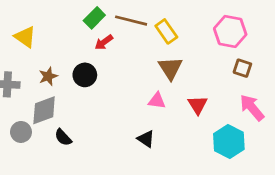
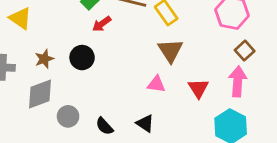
brown square: (242, 68) -> (245, 51), turned 30
pink arrow: (252, 108) -> (238, 81), moved, turned 44
gray circle: (21, 132) -> (68, 116), moved
black semicircle: (63, 137) -> (104, 126), moved

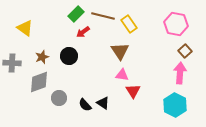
brown triangle: (170, 51) -> (120, 51), moved
red triangle: (198, 88) -> (133, 91), moved
black triangle: (145, 123) -> (103, 103), moved

